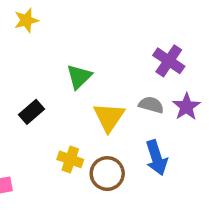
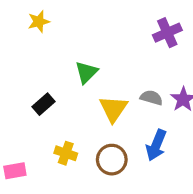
purple cross: (169, 61) -> (167, 33), moved, turned 32
blue arrow: (156, 158) -> (156, 145), turned 40
yellow cross: (70, 159) -> (66, 153), moved

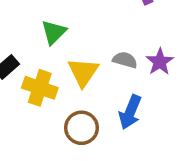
yellow cross: (66, 153) -> (40, 88), moved, size x1.4

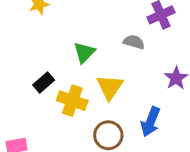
gray semicircle: (125, 60) -> (134, 42), moved

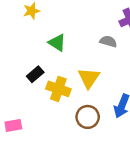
green triangle: (84, 52) -> (57, 43), moved, turned -42

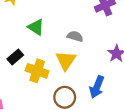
gray semicircle: (108, 41) -> (75, 36), moved

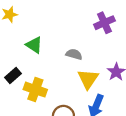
yellow triangle: (66, 60) -> (88, 79), moved

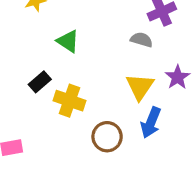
gray semicircle: (74, 54) -> (141, 40), moved

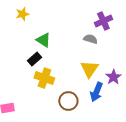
purple star: (177, 77) -> (113, 77), moved
black rectangle: (40, 82) -> (34, 59), moved

